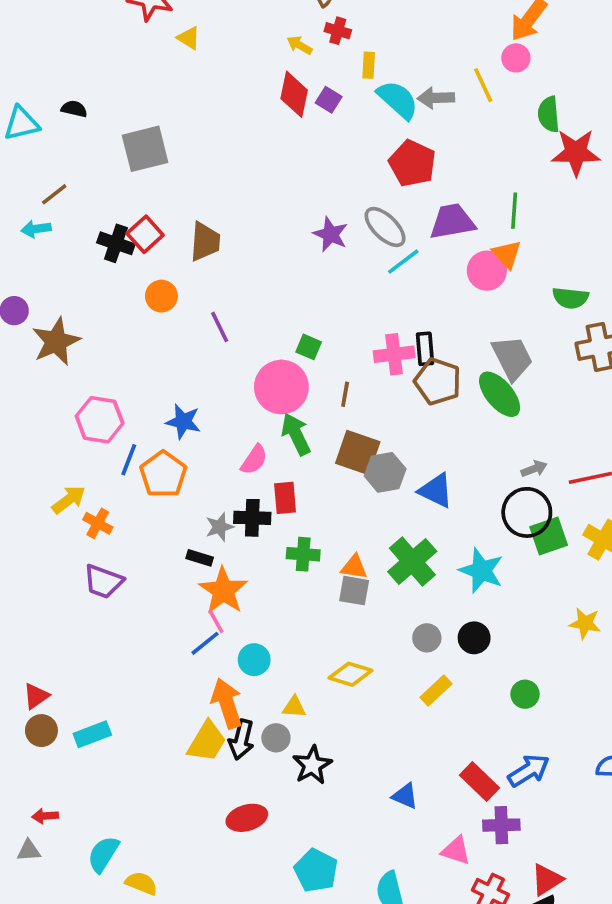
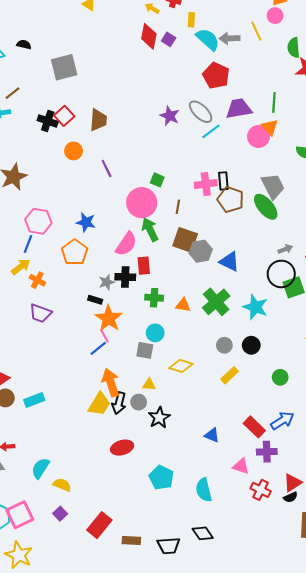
blue line: (129, 460) -> (28, 244), moved
pink semicircle: (254, 460) -> (126, 244), size x1.4
gray square: (354, 591) -> (145, 350), moved
cyan circle: (254, 660) -> (155, 333), moved

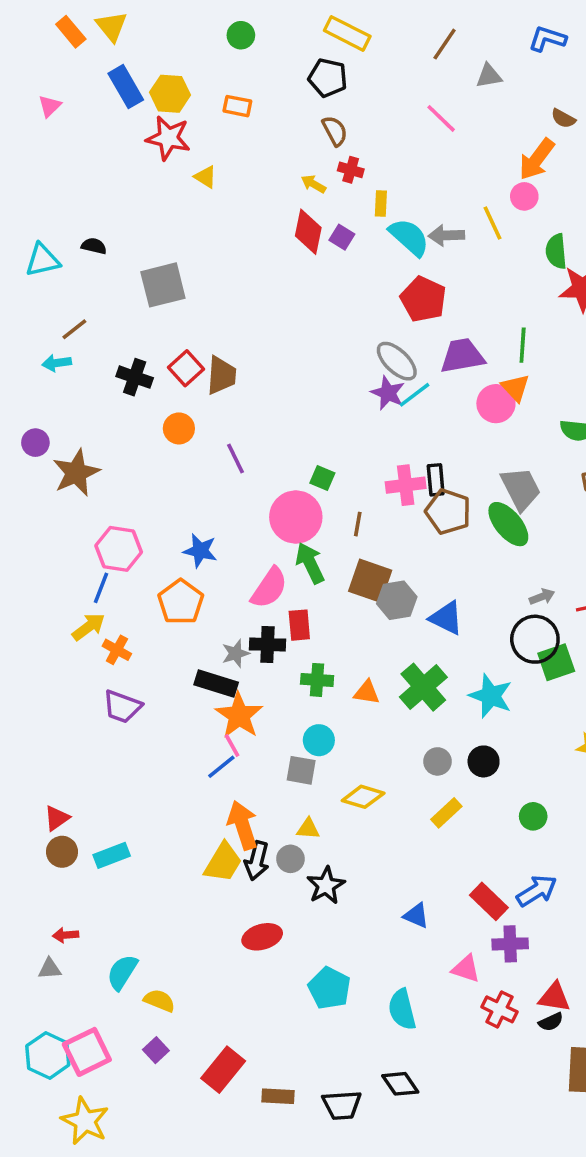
red square: (64, 116) -> (186, 368), moved
purple star: (170, 116) -> (388, 393), moved
black rectangle: (95, 300) -> (216, 684), size x1.6
red triangle: (293, 483) -> (554, 997), turned 42

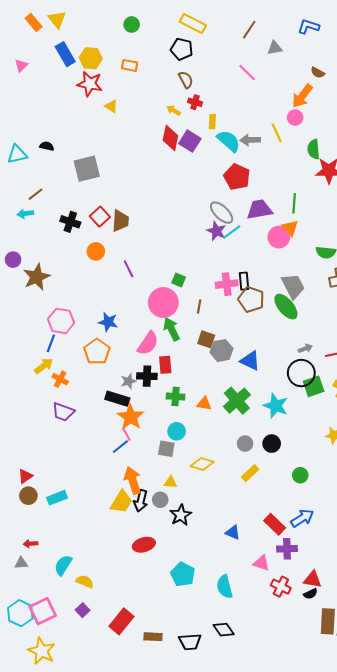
purple square: (342, 237) -> (190, 141), size x1.5
brown square: (370, 581) -> (206, 339), size x0.7

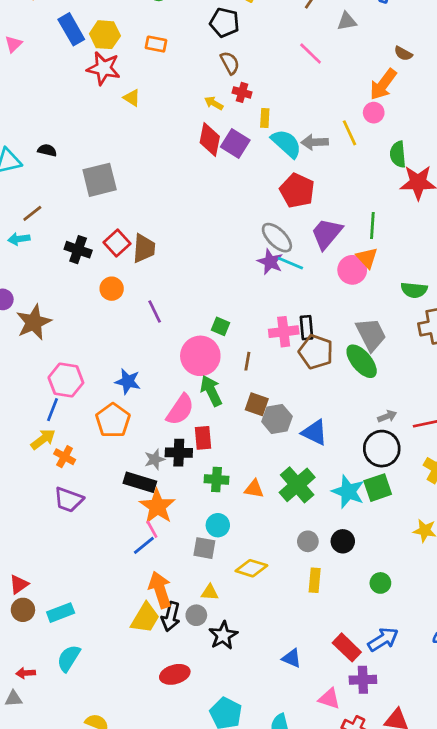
purple trapezoid: (259, 210) -> (327, 234), turned -40
cyan line: (232, 232) -> (290, 263), turned 60
green square: (314, 386) -> (378, 488), moved
yellow rectangle: (250, 473) -> (315, 580), turned -42
cyan semicircle: (63, 565) -> (69, 658), moved

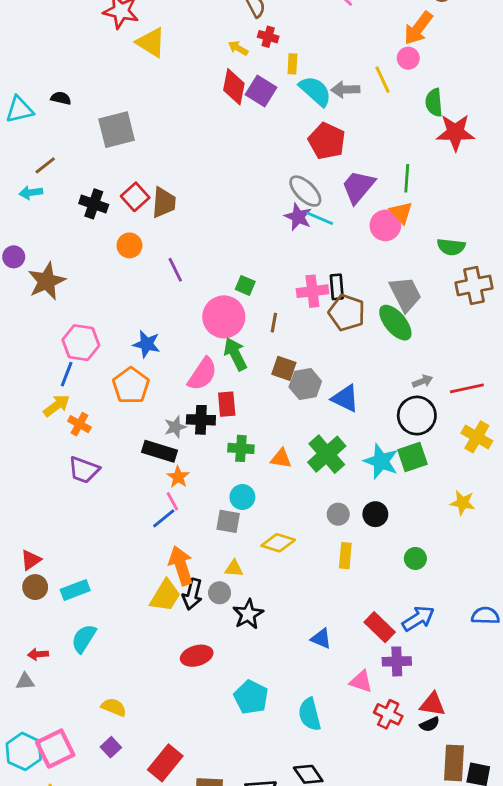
yellow triangle: (132, 98) -> (151, 42), size x1.6
orange star: (157, 506) -> (178, 477), size x0.6

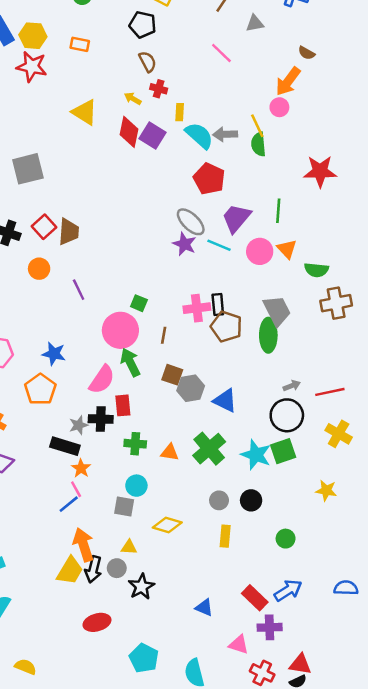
yellow triangle: (151, 42) -> (85, 112), moved
green semicircle: (434, 102) -> (258, 144), moved
orange triangle: (401, 213) -> (287, 249), moved
cyan line: (320, 218) -> (219, 245), moved
green ellipse: (395, 323) -> (268, 335), turned 40

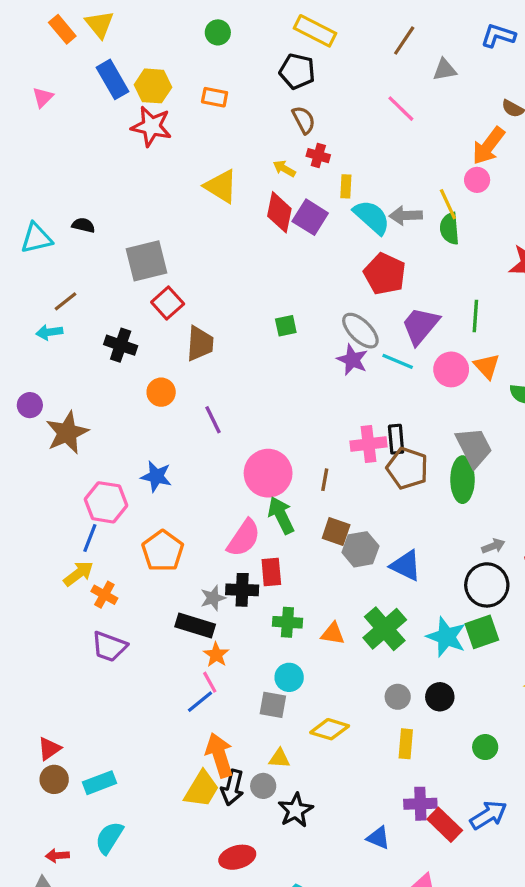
red square: (44, 227) -> (168, 303), moved
green square: (139, 303) -> (286, 326), moved, turned -35
blue star: (54, 354) -> (156, 476), moved
purple cross: (270, 627) -> (420, 804), moved

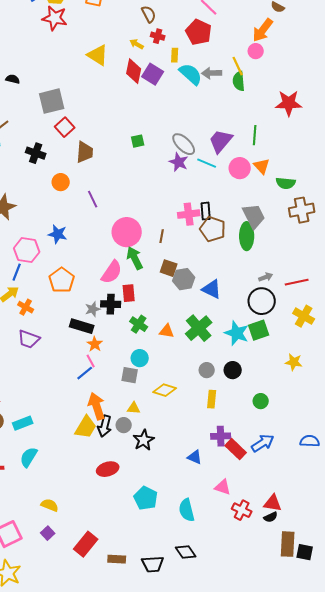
red pentagon: (385, 274) -> (199, 32), moved
green cross: (287, 622) -> (139, 324), turned 30

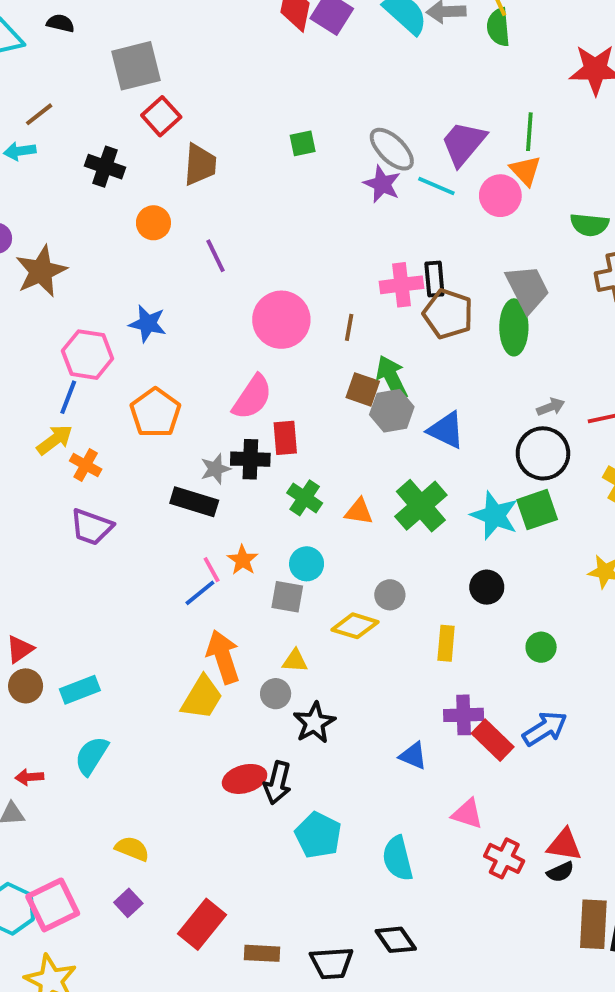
orange triangle: (262, 166) -> (526, 170), moved
green arrow: (135, 258) -> (392, 378), moved
orange star: (95, 344) -> (243, 560), moved
gray circle: (207, 370) -> (390, 595), moved
black arrow: (105, 426) -> (277, 783), moved

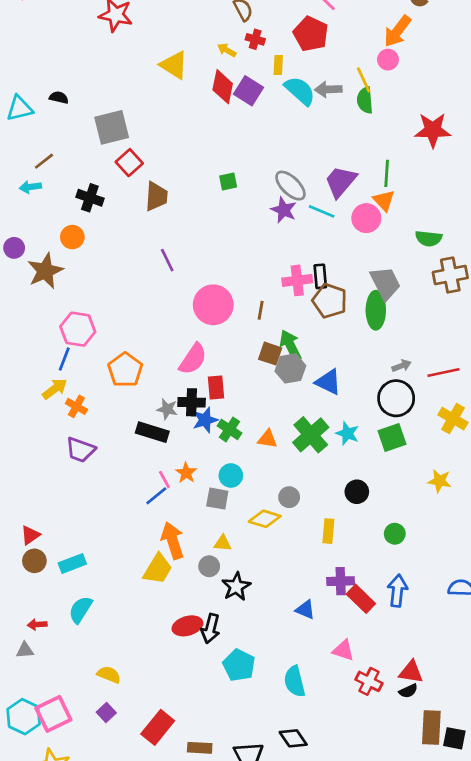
orange circle: (153, 223) -> (72, 237), moved
blue star: (148, 324) -> (205, 420), moved, turned -30
gray star: (215, 469) -> (167, 409), turned 30
cyan star: (495, 515) -> (347, 433), moved, size x0.7
blue arrow: (545, 729) -> (397, 591), turned -52

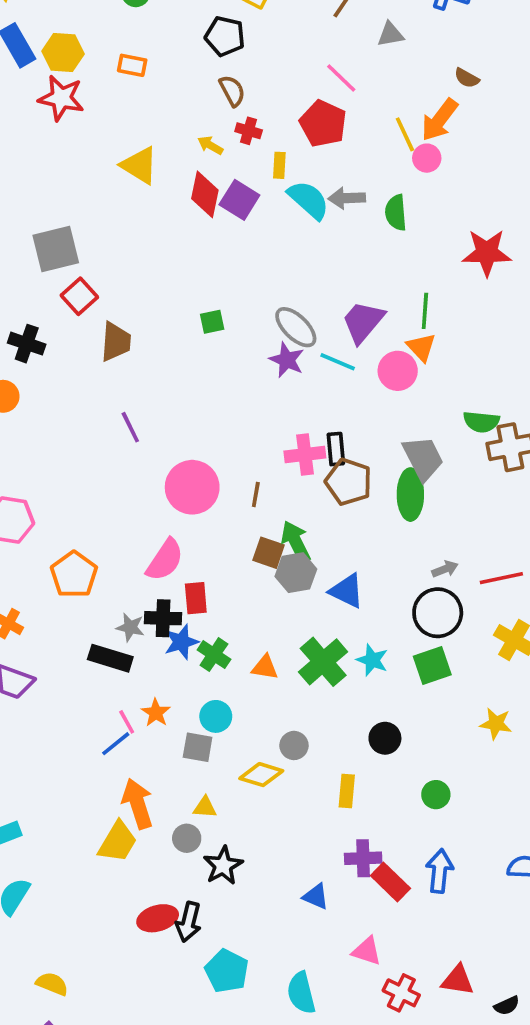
yellow line: (364, 80) -> (405, 134), moved
green semicircle: (429, 238) -> (481, 422), moved
black semicircle: (408, 691) -> (507, 1006), moved

